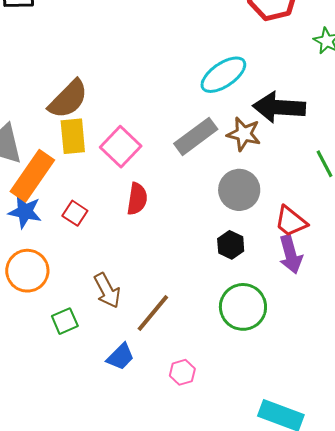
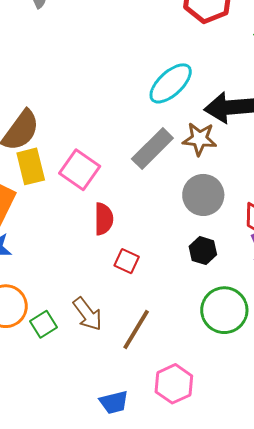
red square: (75, 213) -> (127, 261), moved
green square: (65, 321) -> (44, 324), moved
blue trapezoid: (120, 357) -> (114, 402), moved, turned 40
pink hexagon: (182, 372) -> (174, 384), size x1.5

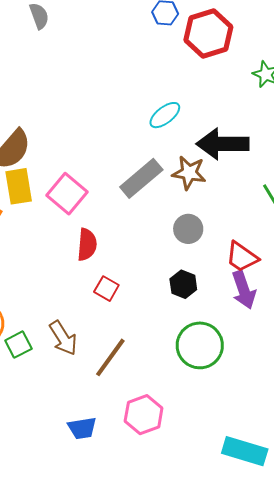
cyan ellipse: (171, 83) -> (165, 115), size x0.7
gray circle: (203, 195) -> (188, 229), size x0.7

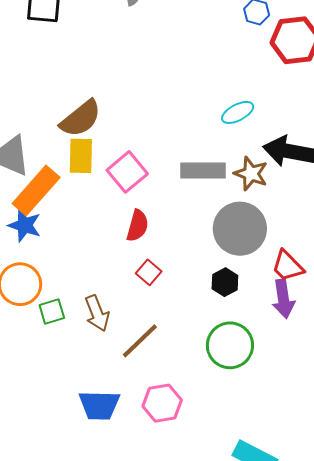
gray rectangle: (141, 178) -> (203, 171), turned 30
gray circle: (188, 229) -> (240, 229), size x1.8
blue trapezoid: (82, 428) -> (99, 405), size x1.4

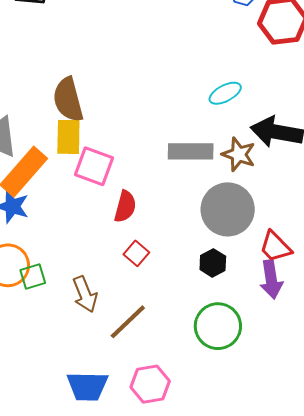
brown semicircle: (81, 119) -> (68, 100), turned 114
pink square: (127, 172) -> (94, 166), moved, turned -30
green square: (52, 311) -> (33, 277), moved

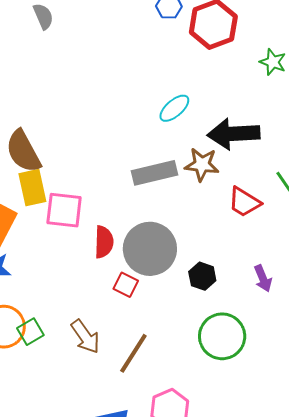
gray circle: (228, 209) -> (150, 249), moved
red trapezoid: (275, 247) -> (244, 202), moved
purple arrow: (271, 279) -> (263, 278), size x0.7

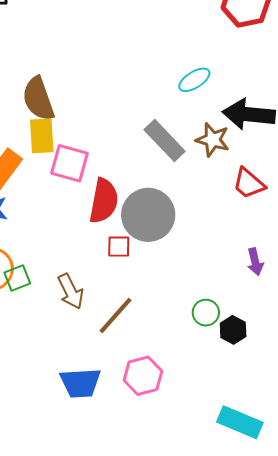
gray rectangle: (154, 173) -> (165, 141), turned 51
red semicircle: (104, 242) -> (104, 201), size x1.4
black hexagon: (202, 276) -> (233, 330), moved
red square: (126, 285) -> (119, 247), turned -35
green circle: (222, 336) -> (206, 313), size x0.6

